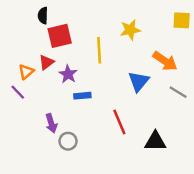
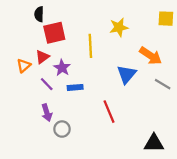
purple line: (18, 92) -> (47, 84), moved
black triangle: (155, 141) -> (154, 143), moved

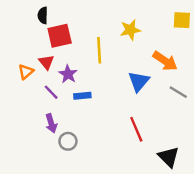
red triangle: (42, 57) -> (46, 62), turned -32
red line: (109, 112) -> (136, 129), moved
black triangle: (154, 143) -> (169, 157), turned 45

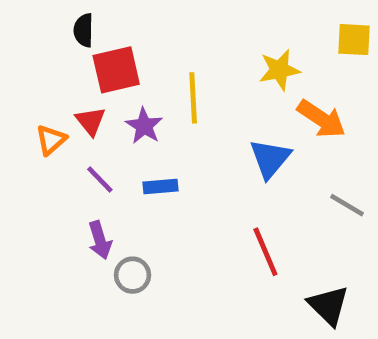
yellow star: (130, 30) -> (279, 70), moved
purple star: (68, 74) -> (144, 126), moved
gray line: (178, 92) -> (347, 205), moved

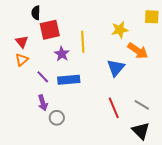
red triangle: (91, 121) -> (22, 42), moved
blue rectangle: (160, 186) -> (69, 80), size x1.5
gray line: (347, 205) -> (142, 105), moved

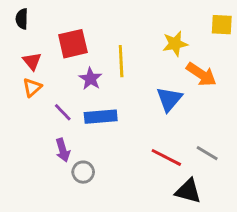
black semicircle: (36, 13) -> (22, 19), moved
red line: (114, 108) -> (166, 157), turned -40
black triangle: (141, 131) -> (188, 191), moved, turned -30

